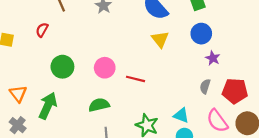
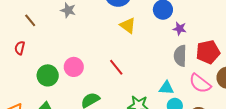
pink circle: (105, 68) -> (74, 67), moved
red line: (136, 79) -> (116, 67), turned 54
gray semicircle: (205, 86) -> (180, 56), size x1.5

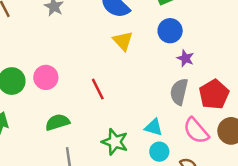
red pentagon: (208, 52) -> (214, 94), turned -30

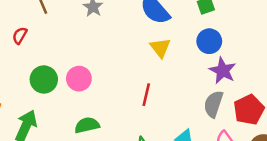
purple star: (185, 58) -> (223, 71), size x1.5
red line: (98, 89) -> (146, 95), moved, turned 35

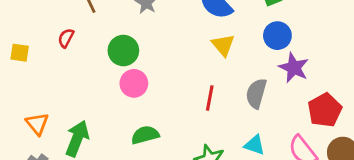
green circle: (44, 79) -> (123, 51), moved
gray semicircle: (213, 104) -> (256, 93), moved

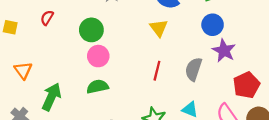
yellow triangle: (223, 45) -> (159, 28), moved
orange triangle: (37, 124) -> (23, 70), moved
green semicircle: (145, 135) -> (97, 87), moved

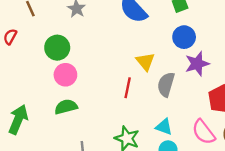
yellow triangle: (159, 28) -> (145, 62), moved
purple star: (224, 51) -> (197, 64), turned 30

